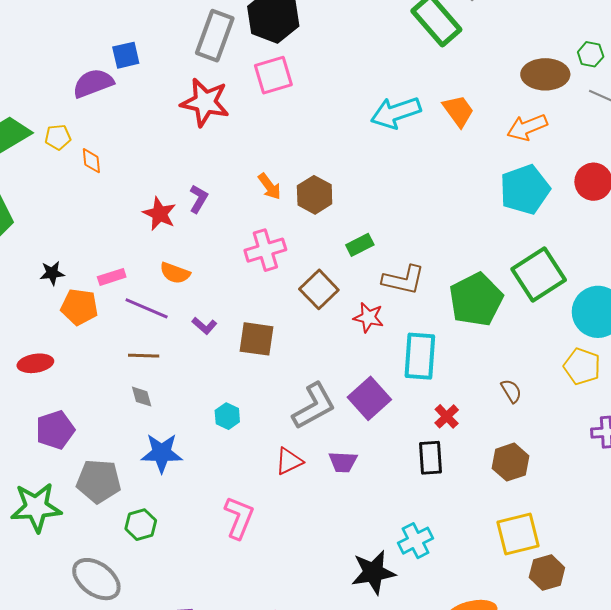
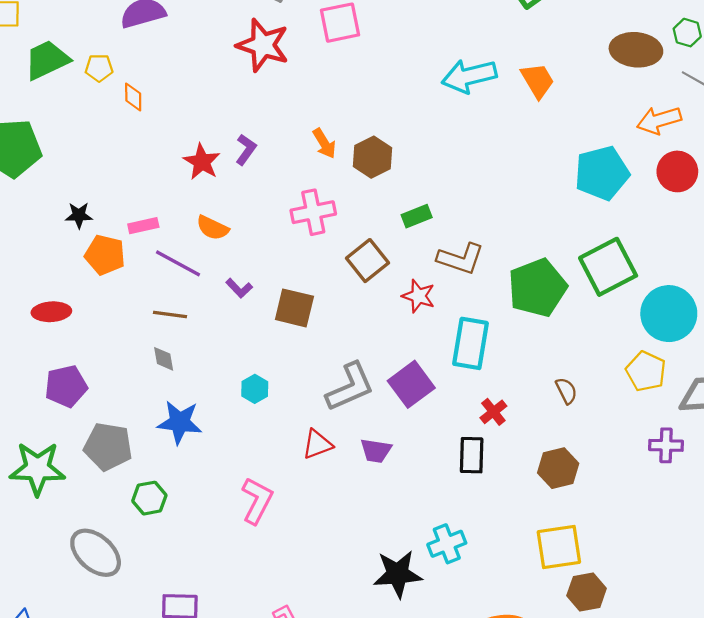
orange arrow: (527, 127) -> (659, 120), moved

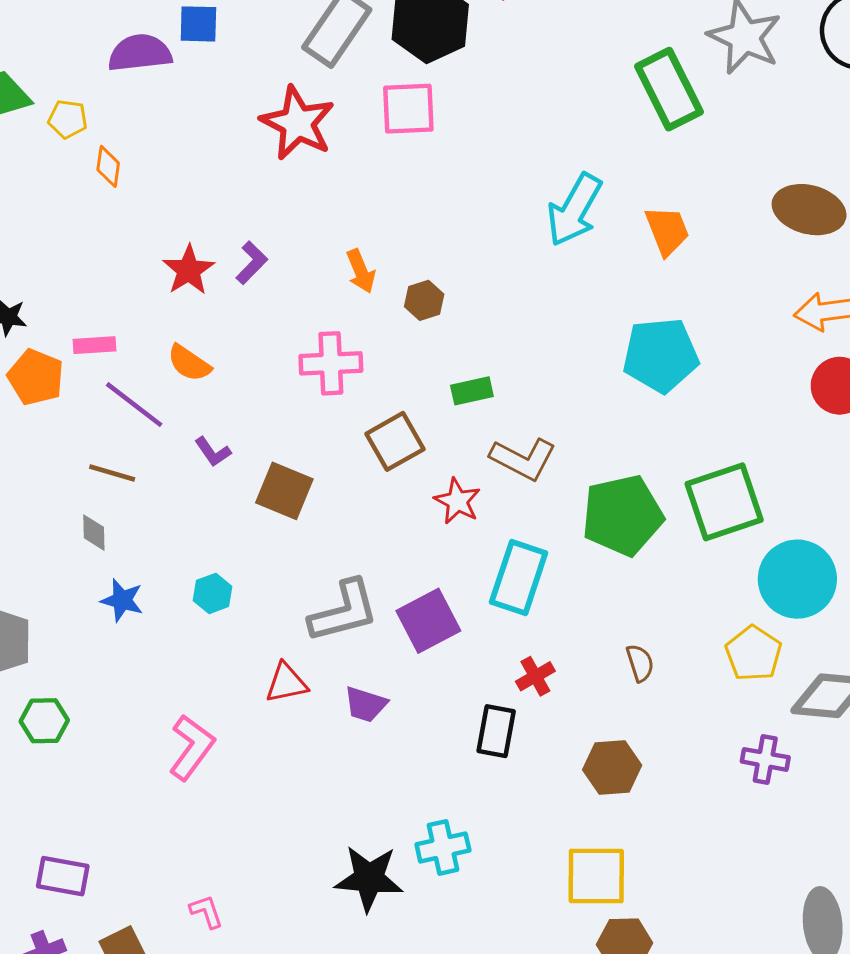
cyan arrow: (469, 76) -> (574, 210), turned -56
brown hexagon: (373, 157) -> (424, 300), size x0.7
cyan pentagon: (602, 173) -> (661, 355), moved
blue star: (180, 422) -> (122, 600), moved, size x0.7

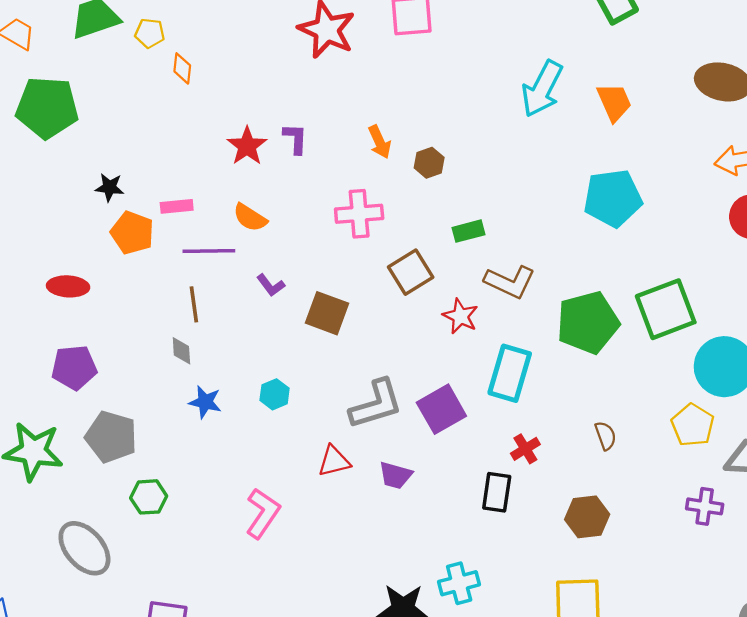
purple L-shape: (252, 263) -> (295, 139), turned -40
purple line: (134, 405) -> (209, 251), turned -36
brown line: (112, 473) -> (194, 304), turned 68

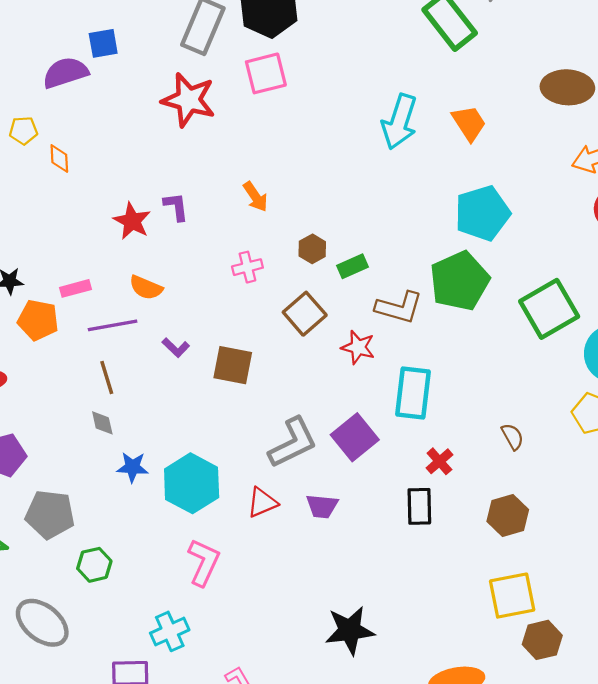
brown hexagon: (429, 163) -> (312, 249), moved
pink cross: (359, 214) -> (247, 267), size x0.7
green pentagon: (588, 323) -> (460, 281), moved
cyan hexagon: (275, 394) -> (192, 483), moved, size x2.0
cyan cross: (459, 583) -> (170, 631), moved

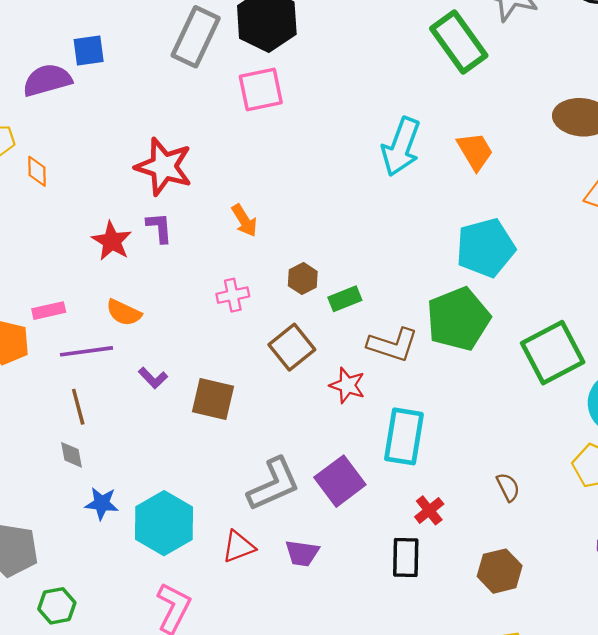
red star: (189, 100) -> (164, 167), moved

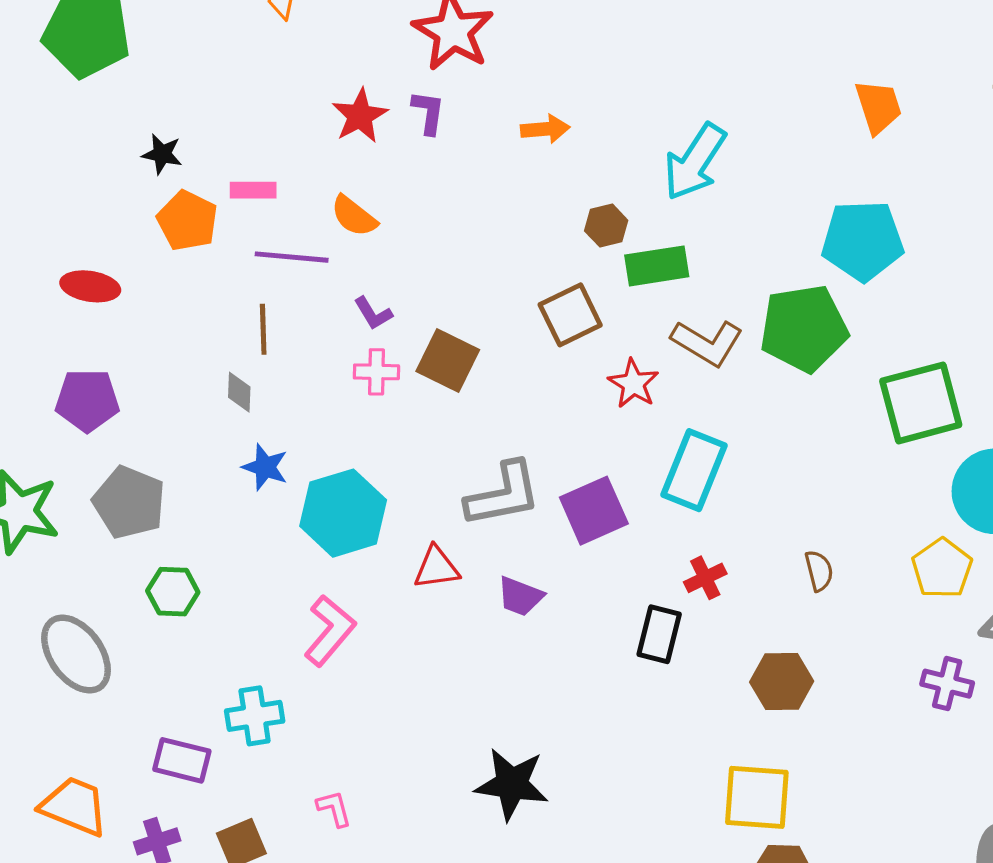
cyan arrow: (401, 147) -> (695, 162), moved
orange arrow: (244, 220) -> (545, 129), turned -76
pink cross: (233, 295) -> (376, 372), moved
green rectangle: (345, 299) -> (657, 266), size x1.4

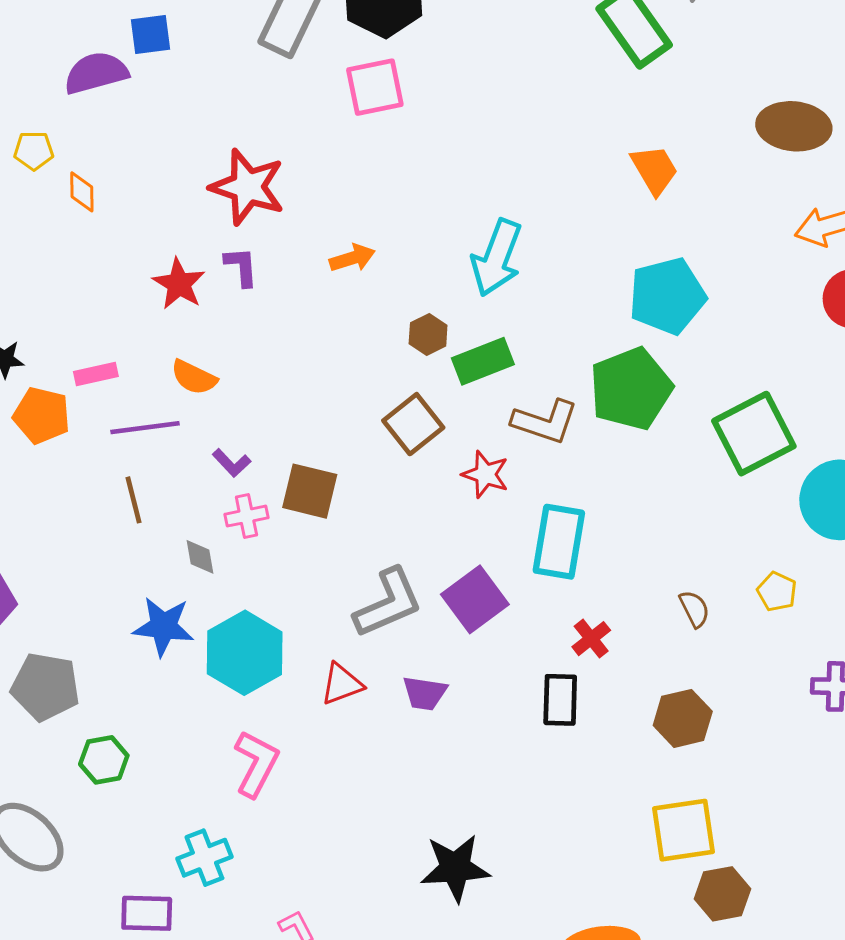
gray diamond: (239, 392) -> (200, 557), moved
blue star: (265, 467) -> (163, 626), size x1.4
yellow pentagon: (942, 568) -> (777, 592), moved, size x0.7

